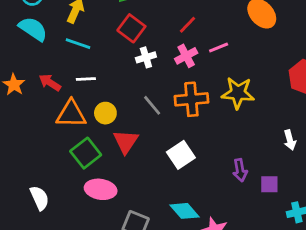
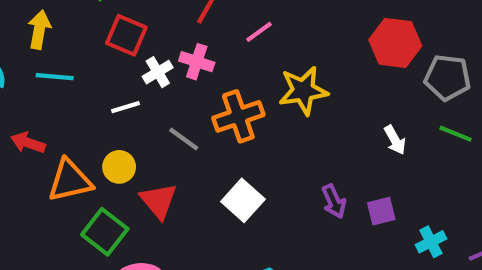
pink cross: (186, 56) -> (197, 62), moved, turned -30
white line: (86, 79) -> (125, 107), moved

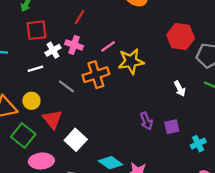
pink line: (259, 32) -> (108, 46), moved
red square: (126, 35) -> (36, 30), turned -30
white square: (243, 200) -> (76, 140), moved

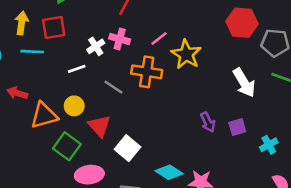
red square: (36, 30) -> (54, 27), moved
yellow star: (131, 61) -> (186, 54), turned -30
orange cross: (96, 75) -> (147, 72), turned 30
white arrow: (180, 89) -> (244, 83), size x1.6

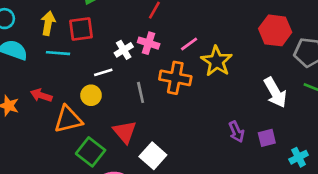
gray line: (113, 87) -> (141, 92), turned 42
yellow circle: (74, 106) -> (91, 95), moved

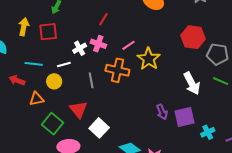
cyan line: (58, 53) -> (34, 64), moved
orange triangle: (68, 119) -> (36, 99), size x0.7
purple square: (267, 138) -> (184, 117), size x1.5

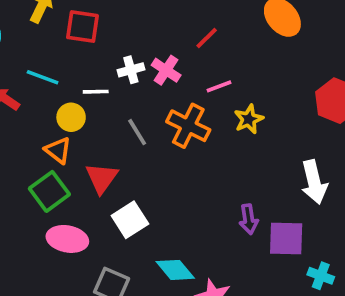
red line: (103, 19) -> (207, 38), moved
yellow star: (149, 59) -> (249, 119), size x0.7
gray line: (91, 80) -> (137, 132), turned -35
orange triangle: (36, 99) -> (58, 150), moved, turned 35
cyan cross: (208, 132) -> (321, 276), turned 32

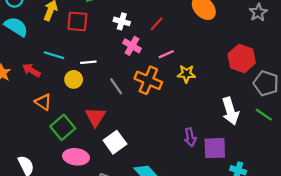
white cross: (131, 70) -> (122, 21), moved, turned 35
yellow star: (249, 119) -> (186, 74), turned 30
orange triangle: (58, 150) -> (43, 102), moved

